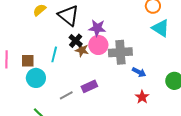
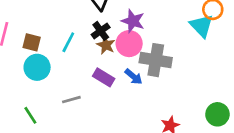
cyan triangle: (161, 28) -> (201, 26), moved
blue arrow: (139, 72) -> (134, 77), moved
purple rectangle: (89, 86) -> (104, 77), moved, turned 42

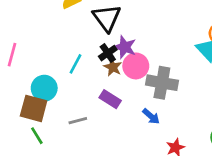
purple star: (133, 21) -> (125, 47), moved
brown square: (32, 42) -> (34, 108), moved, size x1.5
blue arrow: (134, 77) -> (151, 116), moved

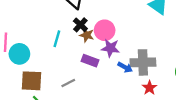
purple star: (125, 47) -> (110, 48), moved
gray cross: (162, 83) -> (143, 62), moved
cyan circle: (44, 88) -> (19, 54), moved

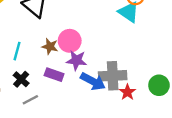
black cross: (80, 25) -> (21, 79), moved
blue arrow: (125, 67) -> (93, 81), size x1.5
red star: (149, 88) -> (127, 92), moved

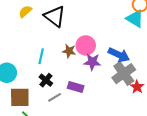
purple rectangle: (54, 75) -> (76, 87), moved
gray cross: (113, 76) -> (124, 74), turned -30
blue arrow: (93, 81) -> (119, 55), moved

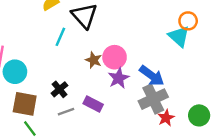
cyan line: (41, 56) -> (60, 37), moved
purple star: (92, 62) -> (119, 78), turned 30

